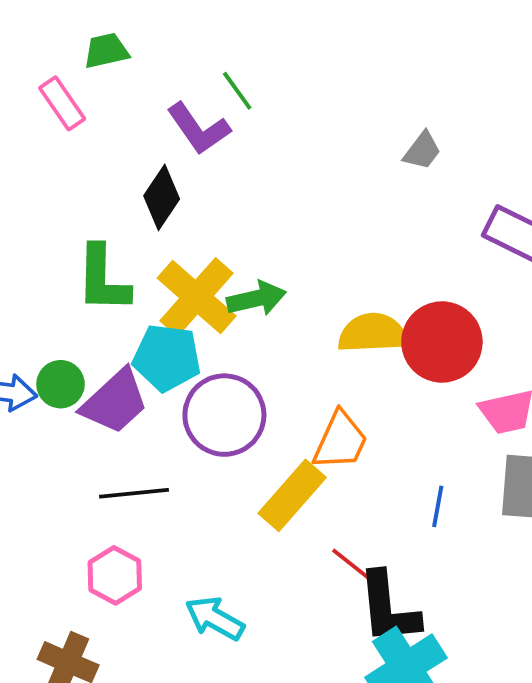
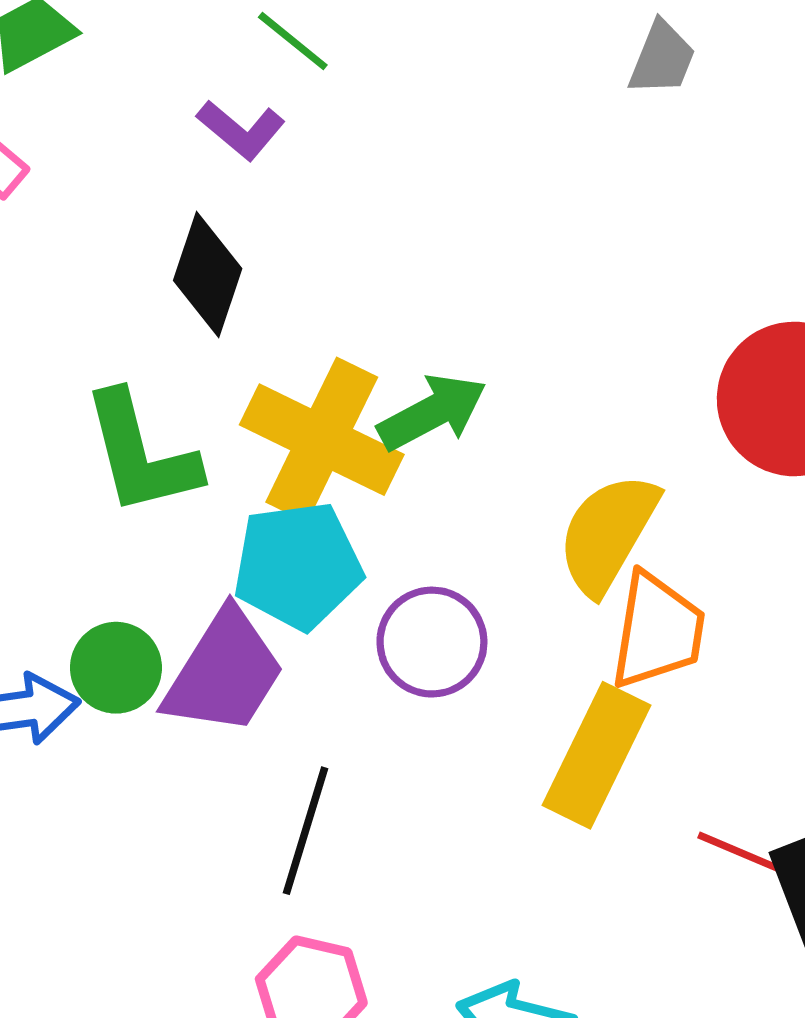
purple L-shape: (199, 129) -> (241, 130), size x0.7
yellow semicircle: (373, 333) -> (608, 534), moved, turned -42
purple circle: (224, 415) -> (432, 642), size x0.7
black line: (134, 493) -> (305, 831), turned -52

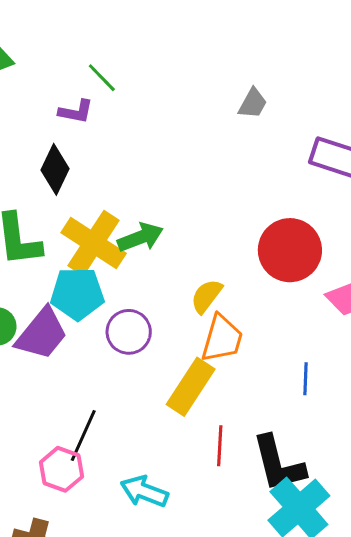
purple L-shape: (241, 130) -> (76, 112), turned -36
yellow semicircle: (608, 534) -> (206, 296), size x0.7
black line: (305, 831) -> (83, 436), moved
red line: (744, 854) -> (220, 446), moved, turned 63

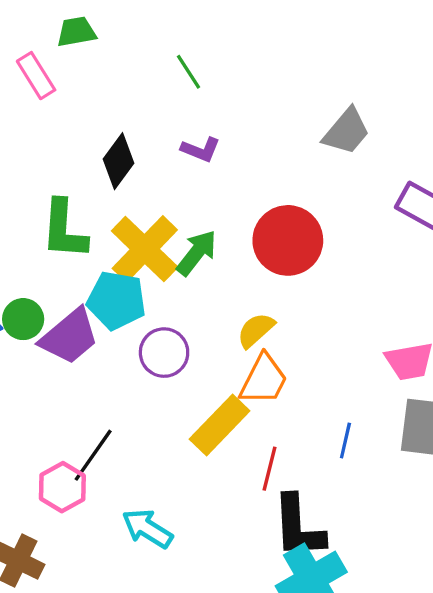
gray trapezoid: (253, 103) -> (346, 131), size x1.4
purple L-shape: (76, 112) -> (201, 150), moved
green arrow: (140, 237) -> (197, 253), turned -42
red circle: (290, 250) -> (288, 240), moved
red line: (220, 446) -> (270, 469), moved

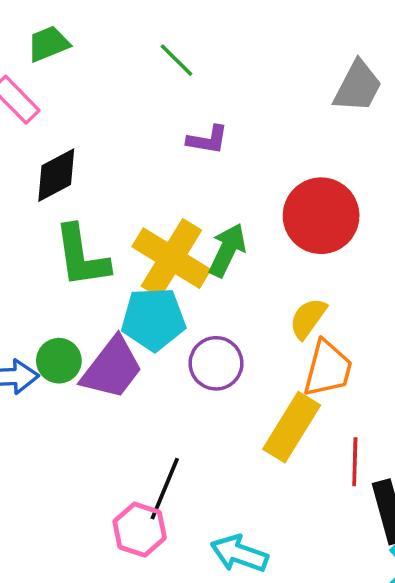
black diamond: (118, 161) -> (56, 175), moved, turned 38

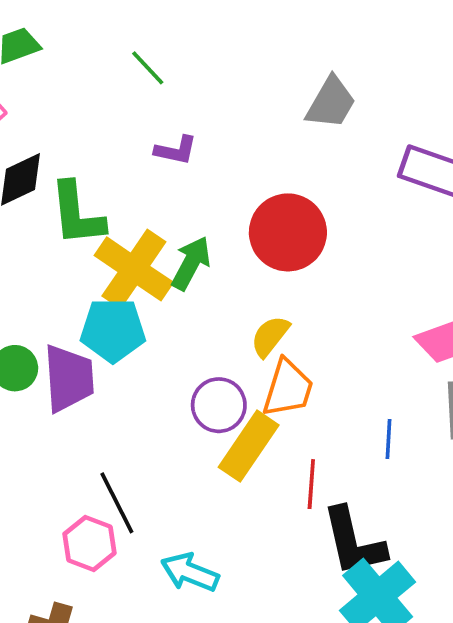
green L-shape: (81, 256) -> (77, 214), moved
purple circle: (216, 363) -> (219, 405), moved
purple trapezoid: (112, 368) -> (69, 378), turned -44
black line: (165, 489) -> (117, 503), turned -52

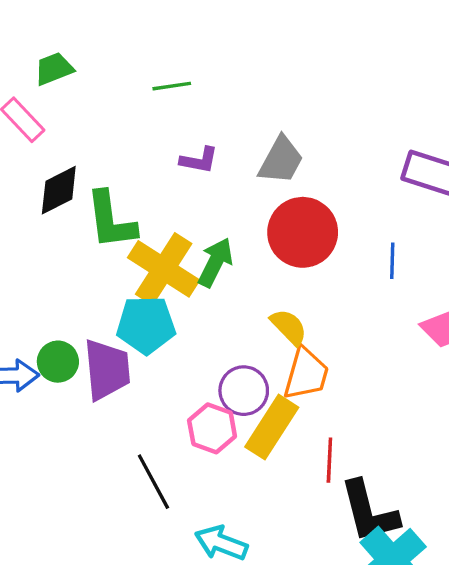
green line: (148, 68) -> (172, 86), turned -54
gray trapezoid: (331, 103) -> (281, 160), moved
yellow semicircle: (270, 336) -> (289, 327), turned 99
blue line: (389, 439) -> (392, 261), moved
pink hexagon: (90, 543) -> (212, 428), moved

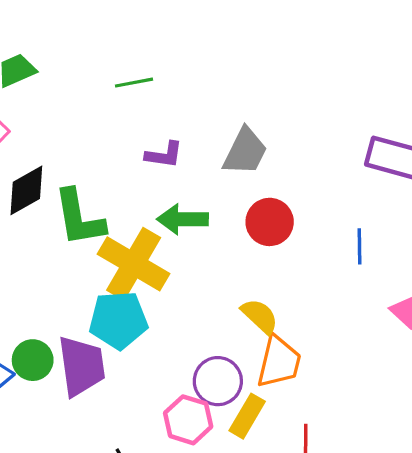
red circle: (303, 232) -> (270, 222), size x0.7
green arrow: (215, 262) -> (183, 219), moved, turned -114
yellow rectangle: (272, 427) -> (247, 416), size x0.7

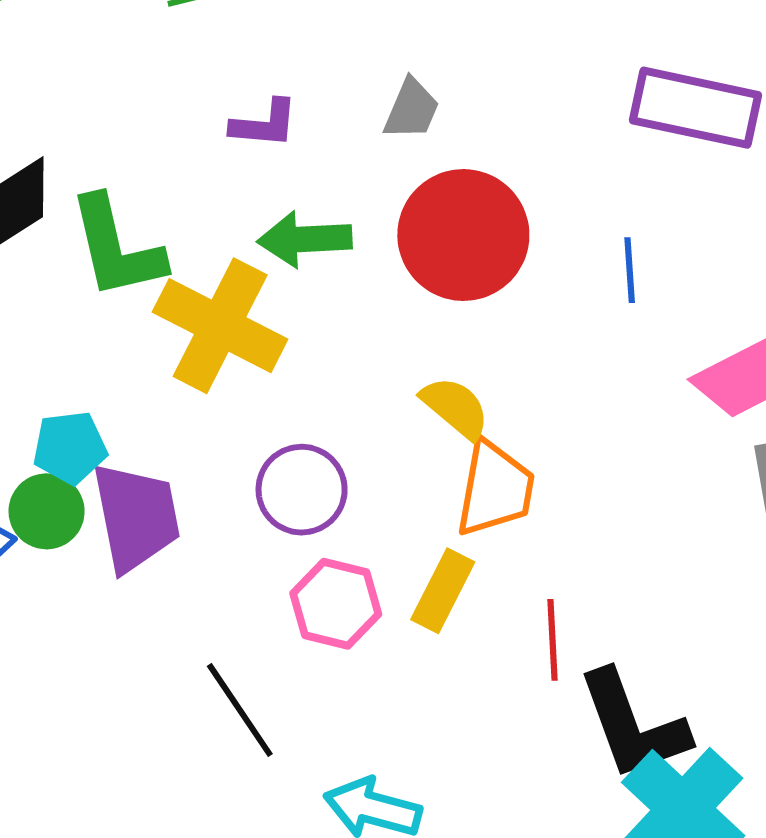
gray trapezoid: (245, 151) -> (411, 109), size x0.7
red circle: (270, 222) -> (463, 235), size x1.5
cyan pentagon: (118, 320) -> (70, 448), moved, size x0.7
purple circle: (218, 381) -> (302, 490), moved

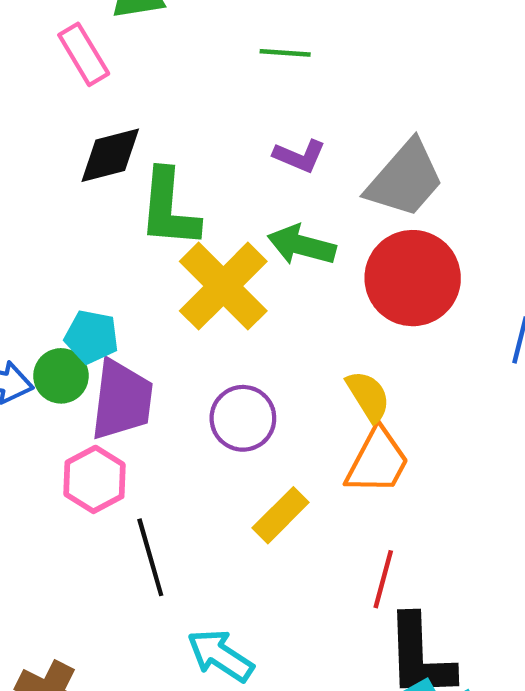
gray trapezoid: (411, 109) -> (405, 179), size x1.8
yellow rectangle: (443, 591) -> (281, 515), moved
pink hexagon: (336, 604) -> (95, 479), moved

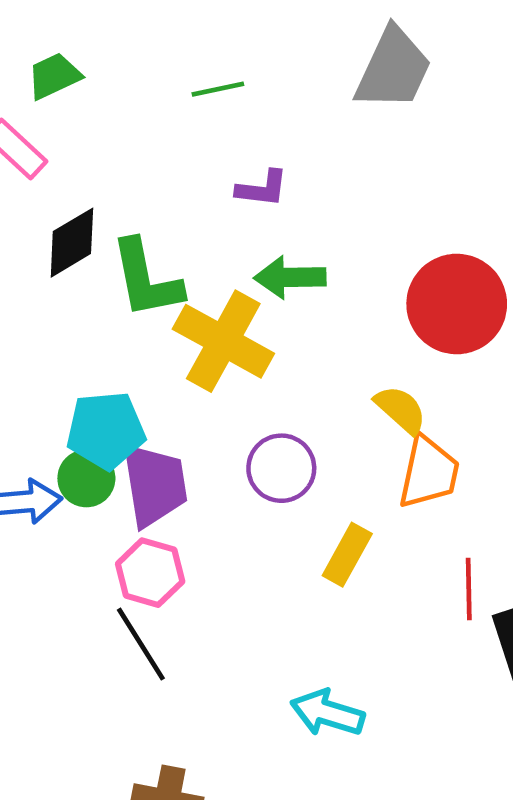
gray trapezoid: (405, 179) -> (393, 69), moved
red circle: (413, 278) -> (457, 304), moved
cyan pentagon: (92, 337) -> (106, 430), size x1.4
black line: (150, 557) -> (141, 644), moved

